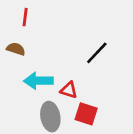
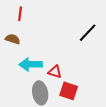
black line: (97, 53) -> (88, 33), moved

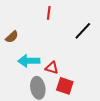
red line: (20, 14) -> (49, 13), moved
brown semicircle: (13, 39) -> (12, 37), turned 120

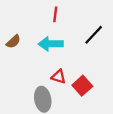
cyan arrow: (29, 61) -> (51, 44), moved
red square: (65, 86) -> (82, 86), moved, turned 30

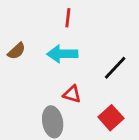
black line: (94, 35) -> (115, 68), moved
red square: (82, 86) -> (111, 118), moved

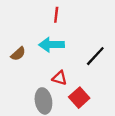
brown semicircle: (17, 51) -> (18, 54), moved
red square: (111, 118) -> (79, 98), moved

